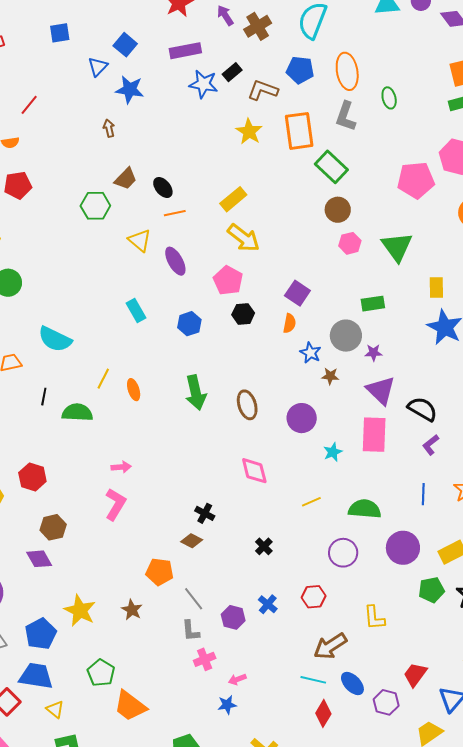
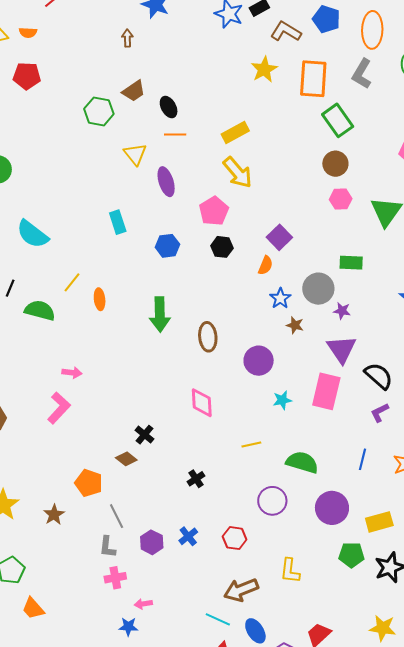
orange trapezoid: (130, 706) -> (33, 608), size x0.7

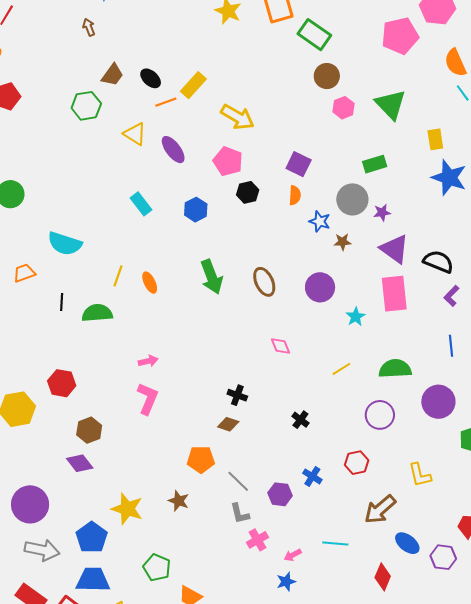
yellow rectangle: (235, 132) -> (193, 85), moved
pink diamond: (202, 403) -> (281, 346), size x0.7
cyan line: (218, 619) -> (335, 544), moved

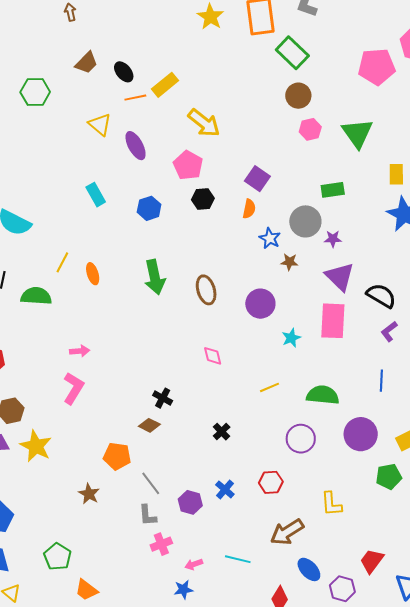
green hexagon: (86, 106) -> (35, 92), moved
yellow star: (127, 509) -> (36, 446), moved

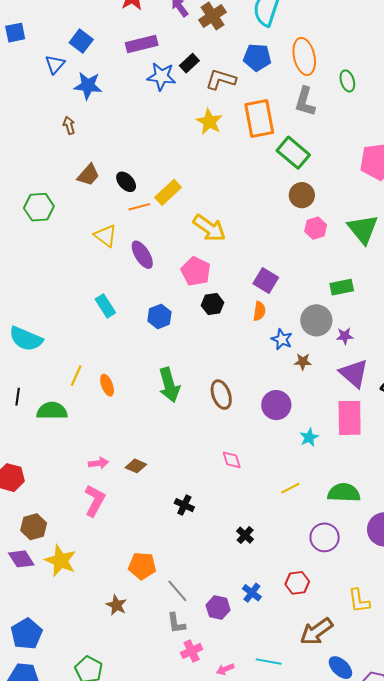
brown diamond: (149, 425) -> (136, 466), moved

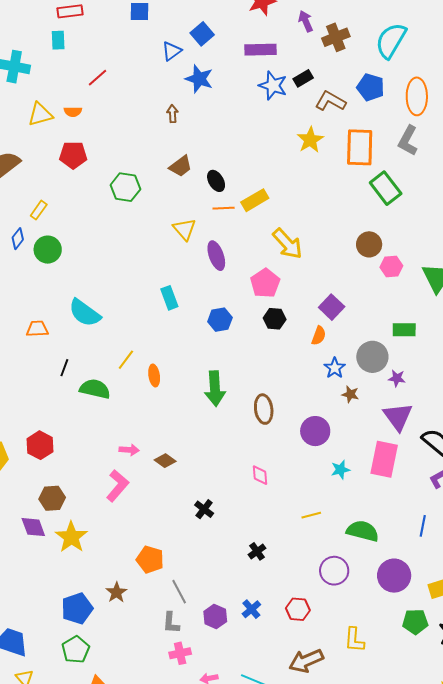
brown circle: (302, 195) -> (369, 244), moved
blue pentagon: (27, 634) -> (77, 608), moved

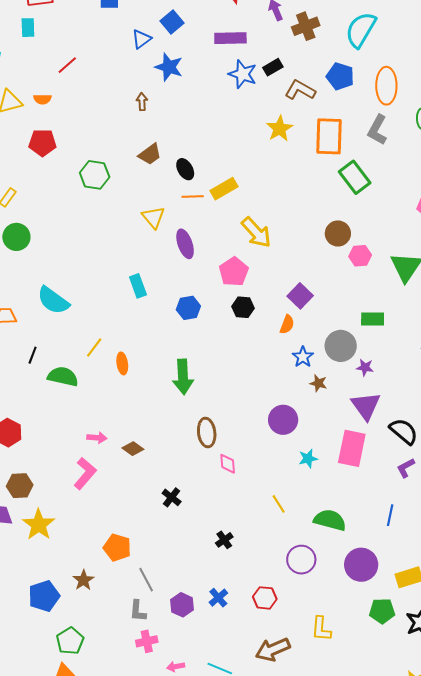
brown ellipse: (264, 409) -> (207, 433), moved
yellow line: (311, 515) -> (279, 504), turned 72
green pentagon: (76, 650) -> (70, 641), moved

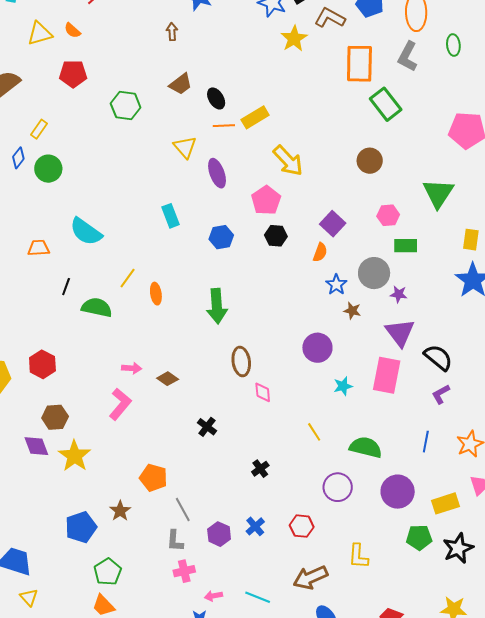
orange semicircle: (42, 99) -> (72, 30), turned 42
yellow star: (280, 129) -> (294, 39), moved
pink hexagon: (360, 256) -> (388, 215), moved

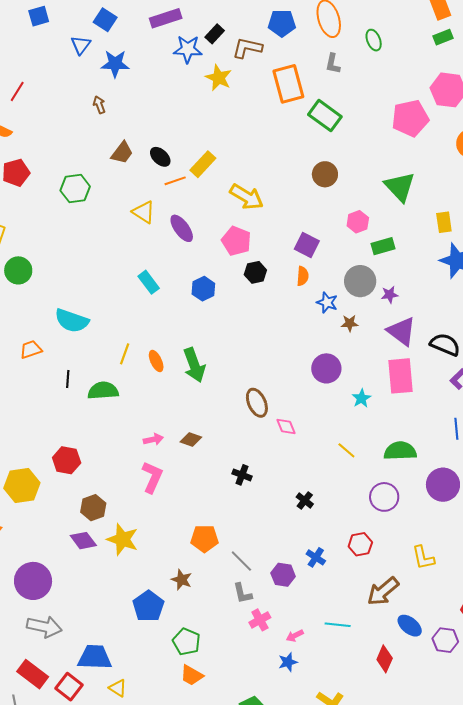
gray L-shape: (408, 57) -> (333, 64), size x0.7
green arrow: (217, 306) -> (194, 365), moved

